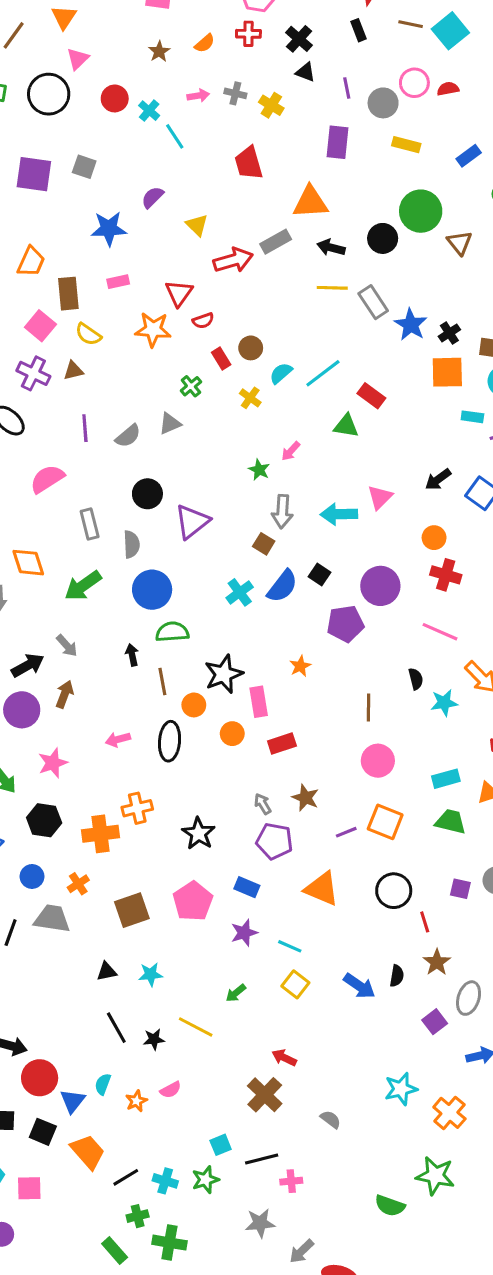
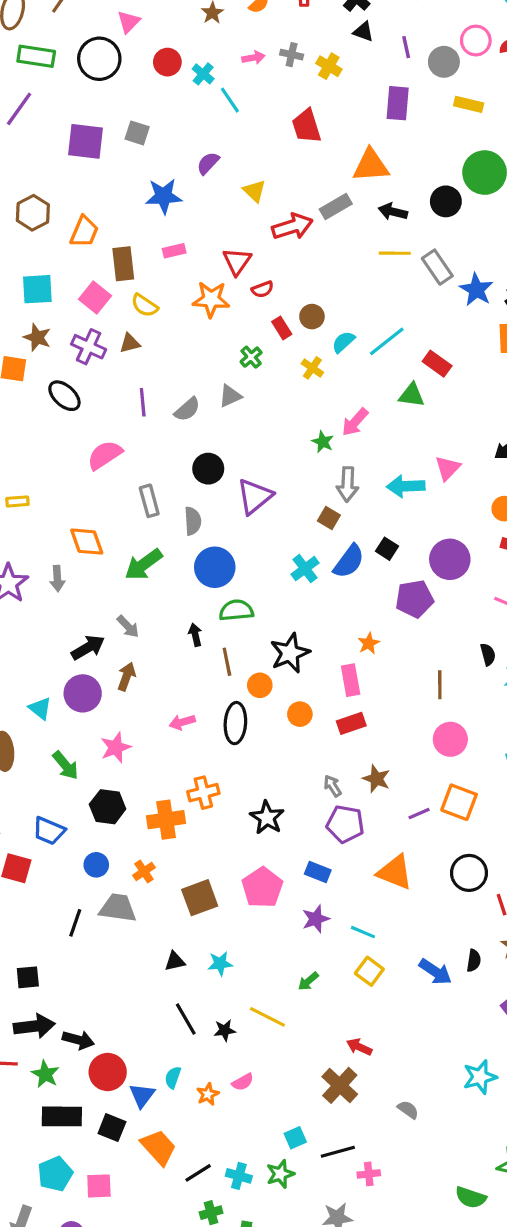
pink arrow: (291, 451) -> (355, 422), size x1.4
pink rectangle: (259, 702) -> (351, 680), moved

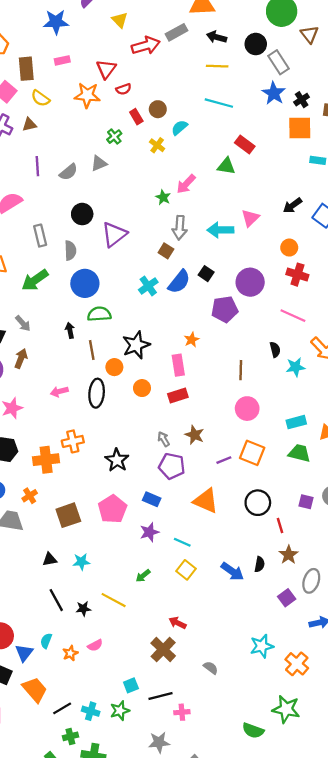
black circle: (446, 201) -> (256, 44), moved
gray rectangle: (437, 267) -> (278, 62), moved
cyan line: (387, 341) -> (219, 103), moved, turned 52

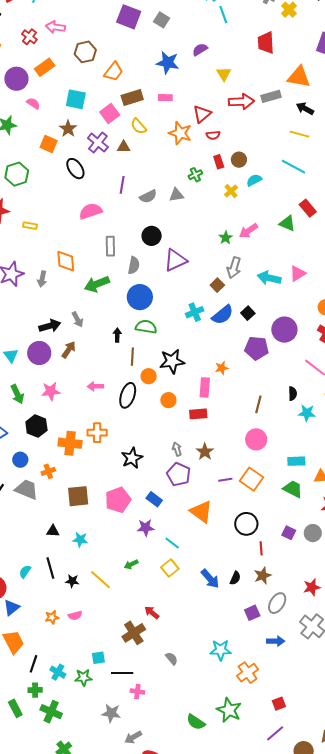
brown rectangle: (26, 69) -> (132, 97), turned 65
cyan semicircle: (46, 641) -> (25, 572), moved
black line: (62, 708) -> (33, 664), turned -54

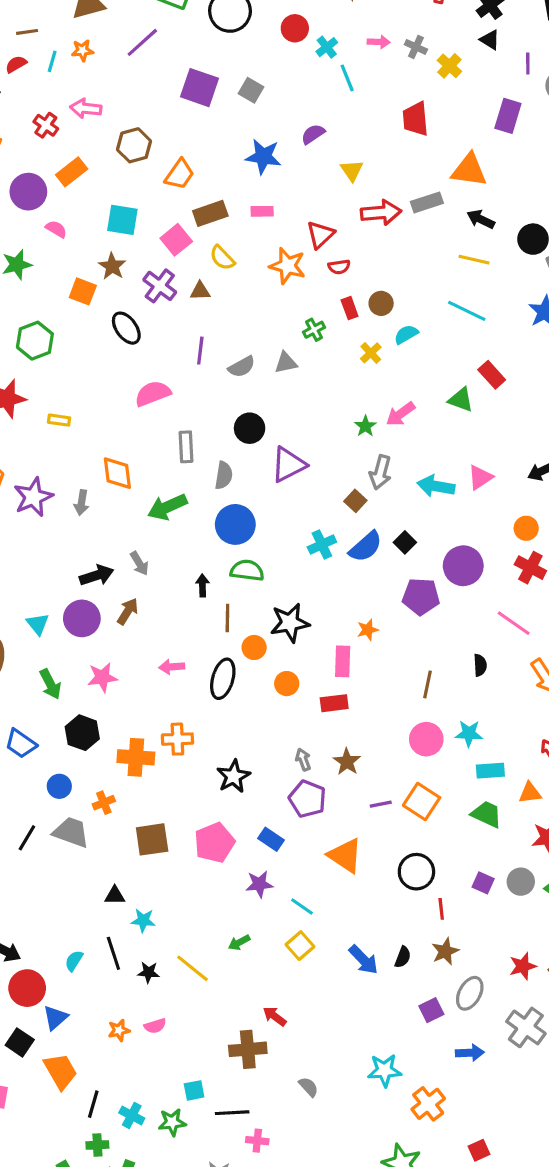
cyan star: (307, 413) -> (469, 733), moved
cyan star: (80, 540) -> (143, 920), moved
brown cross: (134, 633) -> (248, 1049), turned 30

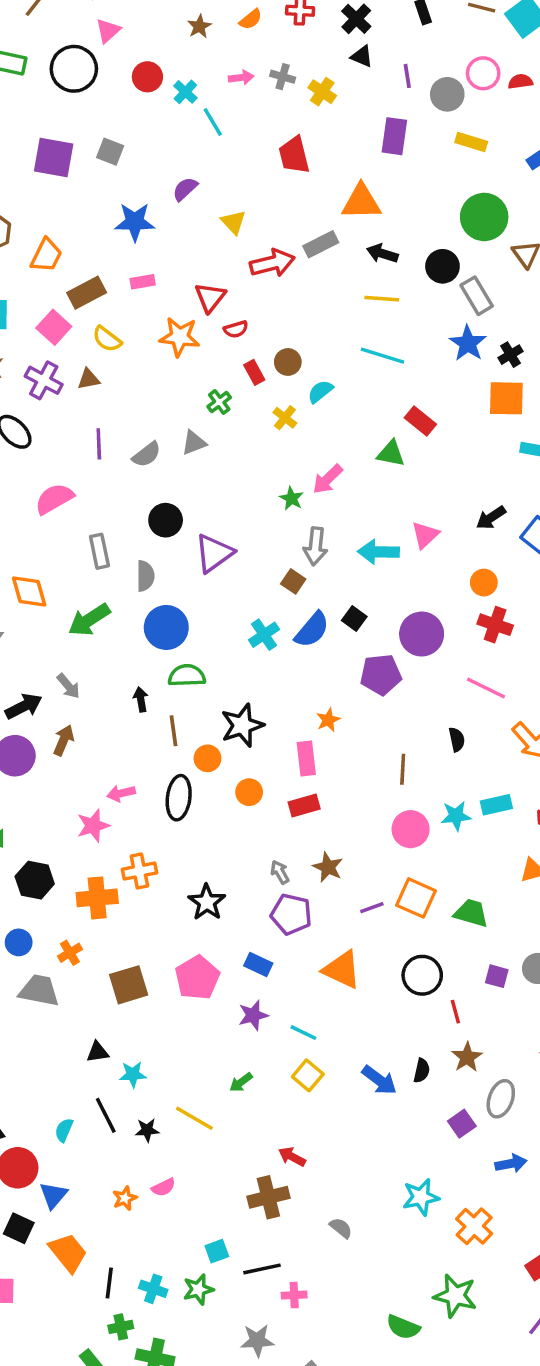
pink star: (102, 677) -> (93, 826), moved
cyan rectangle: (490, 771) -> (496, 805), moved
green trapezoid: (487, 814) -> (471, 913), moved

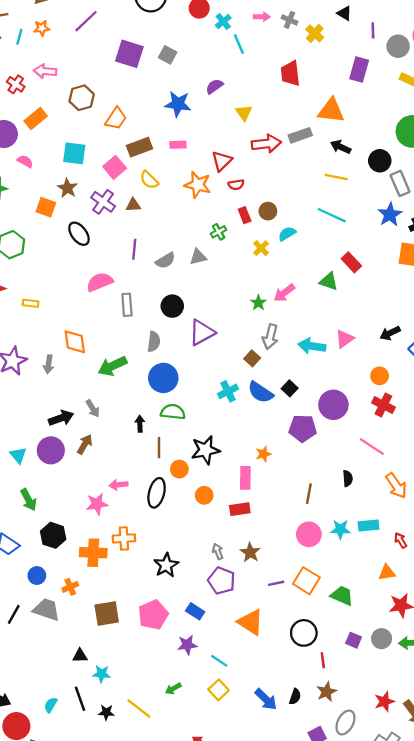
gray rectangle: (99, 551) -> (127, 305), moved
blue semicircle: (312, 630) -> (261, 392), turned 76

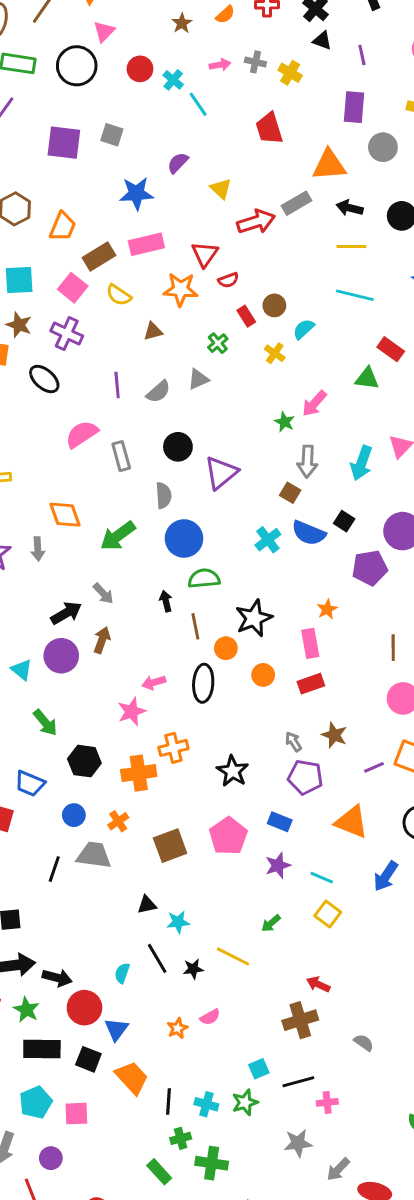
gray circle: (398, 46) -> (383, 147), moved
pink rectangle: (178, 145) -> (146, 244), size x1.6
brown triangle: (133, 205) -> (153, 331), moved
cyan arrow: (312, 346) -> (361, 463), turned -68
blue arrow: (266, 699) -> (386, 876), moved, turned 90

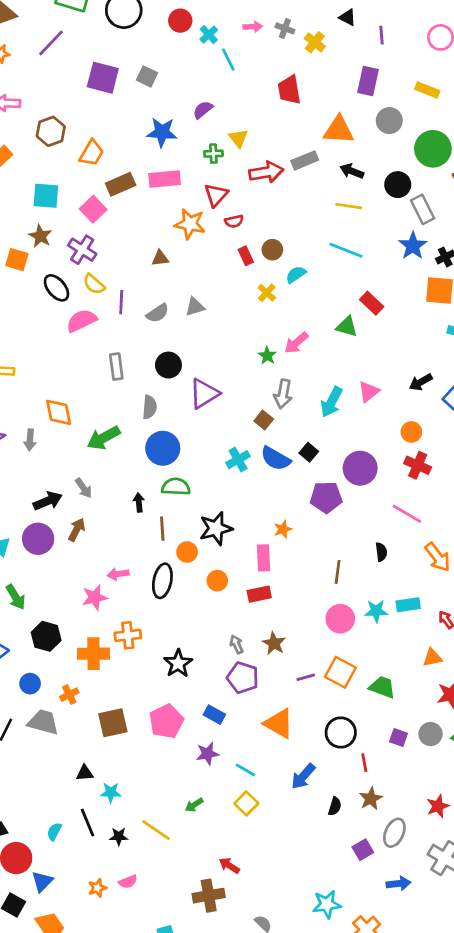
yellow semicircle: (119, 295) -> (94, 284), moved
green cross: (218, 343) -> (213, 154), moved, turned 30
pink semicircle: (82, 434) -> (82, 321), moved

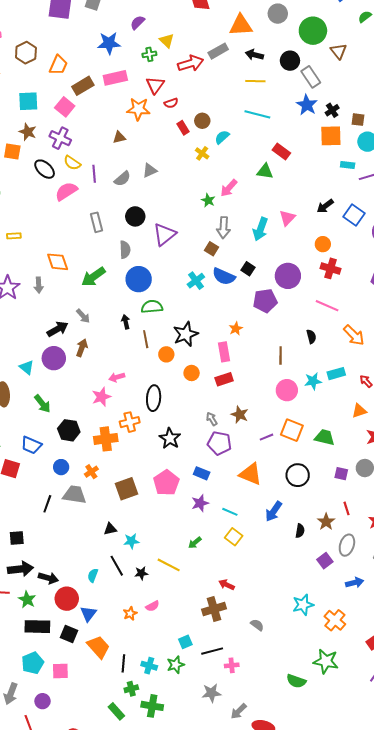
black ellipse: (162, 581) -> (154, 398), moved
red line: (364, 763) -> (346, 508), moved

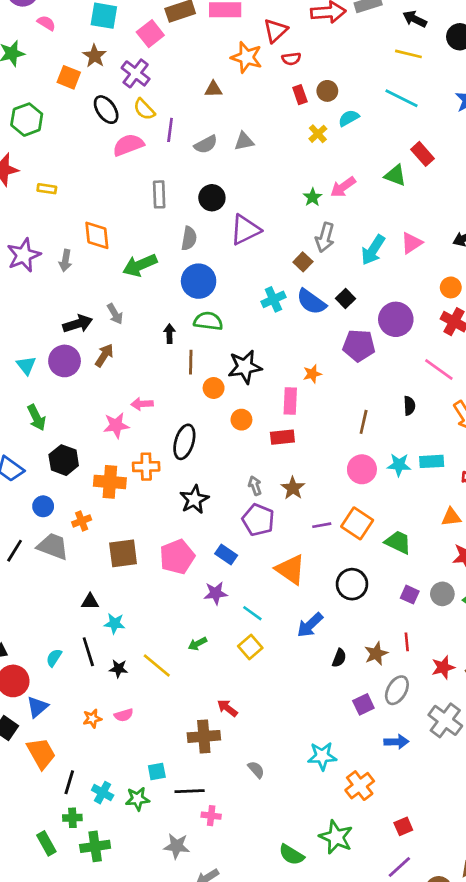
green cross: (152, 706) -> (95, 846), turned -30

